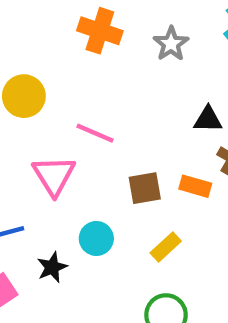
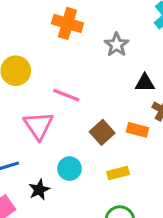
gray star: (171, 44) -> (117, 45), moved
brown square: (145, 188) -> (102, 132), turned -30
yellow rectangle: (166, 247) -> (118, 173), turned 30

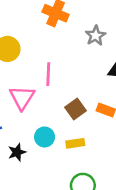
pink line: (66, 95) -> (48, 74), turned 65
yellow rectangle: (118, 173) -> (75, 143), moved

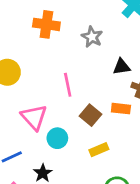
pink line: (48, 74) -> (68, 85), moved
cyan circle: (45, 137) -> (57, 138), moved

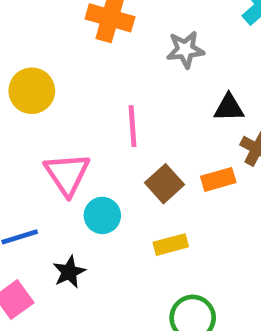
gray star: (92, 37) -> (185, 50), turned 30
orange rectangle: (121, 109) -> (218, 179), turned -30

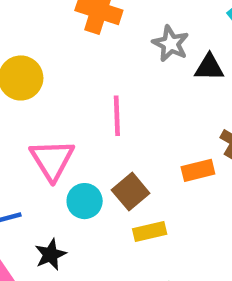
gray star: (185, 50) -> (171, 44), turned 30
black triangle: (229, 108) -> (209, 67), moved
brown square: (164, 184) -> (131, 192), moved

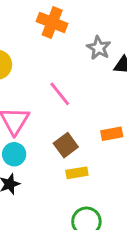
pink line: (117, 116) -> (60, 94), turned -40
cyan circle: (85, 201) -> (14, 154), moved

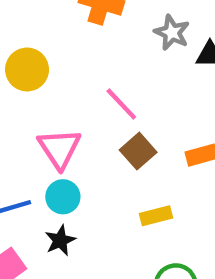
brown square: (66, 145) -> (138, 151), moved

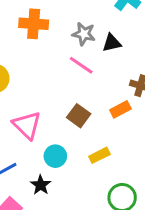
pink line: (121, 104) -> (81, 65), moved
cyan circle: (63, 197) -> (55, 156), moved

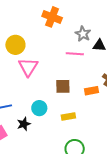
pink line: (81, 65) -> (75, 54), turned -48
brown square: (79, 116) -> (63, 86), turned 35
pink triangle: (27, 125) -> (28, 67), moved

